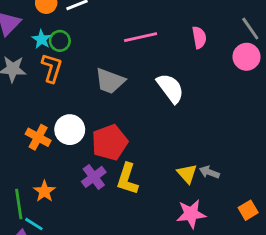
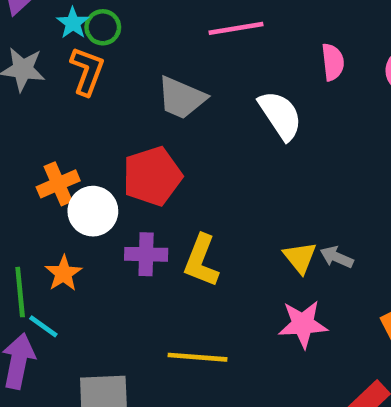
pink semicircle: (199, 37) -> (333, 62), moved
white circle: (70, 130) -> (93, 211), moved
orange cross: (38, 137) -> (58, 184), turned 35
red pentagon: (110, 142) -> (152, 176), moved
purple cross: (94, 177) -> (146, 254), turned 35

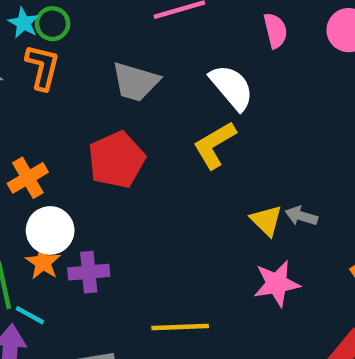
white circle: (93, 211) -> (50, 230), moved
purple cross: (146, 254) -> (89, 272), moved
yellow L-shape: (201, 261) -> (215, 145), moved, turned 45

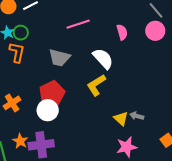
white circle: (50, 230) -> (48, 110), moved
purple cross: (89, 272) -> (41, 145), size x1.4

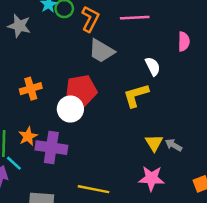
orange L-shape: (17, 52) -> (90, 19), moved
white semicircle: (103, 59) -> (153, 66), size x0.7

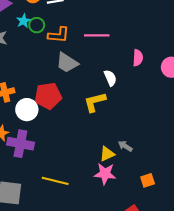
orange L-shape: (90, 19) -> (59, 35), turned 65
white circle: (70, 109) -> (27, 110), moved
yellow triangle: (154, 143) -> (107, 154), moved, turned 35

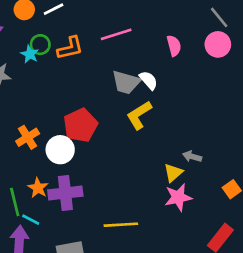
cyan star: (24, 21) -> (30, 54), moved
gray trapezoid: (67, 63) -> (126, 82), moved

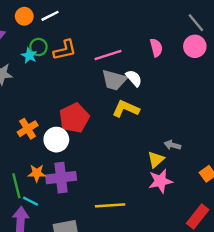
pink line: (116, 34) -> (108, 55), moved
yellow L-shape: (139, 115) -> (126, 109), turned 56
orange star: (38, 188) -> (37, 173), turned -30

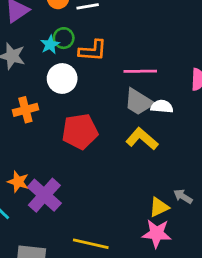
white semicircle: (134, 78) -> (162, 107), turned -60
orange cross: (28, 129) -> (25, 110), moved
white circle: (56, 140) -> (62, 79), moved
purple cross: (61, 178) -> (44, 195), turned 32

